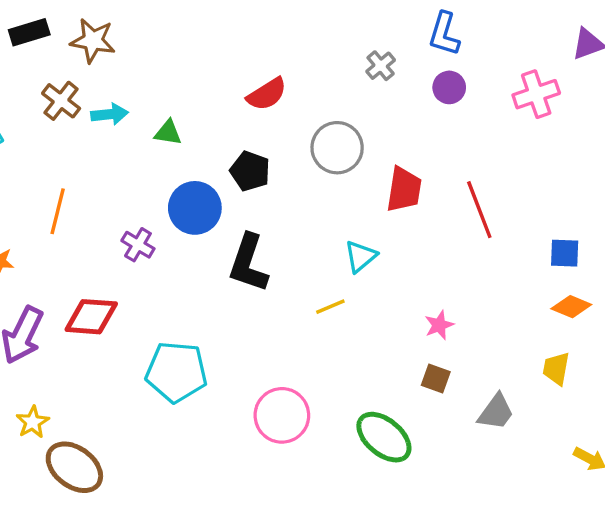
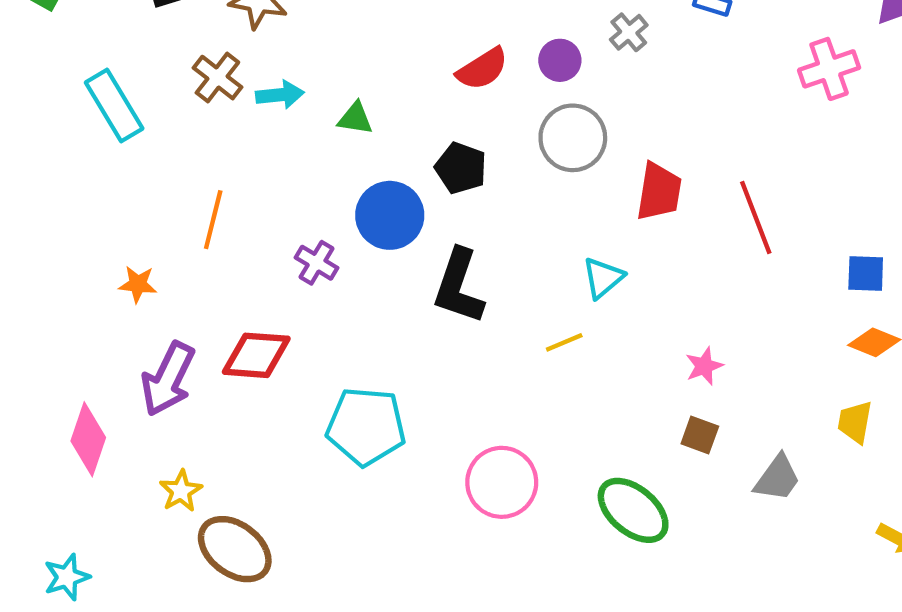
purple circle: (449, 87) -> (560, 60), moved

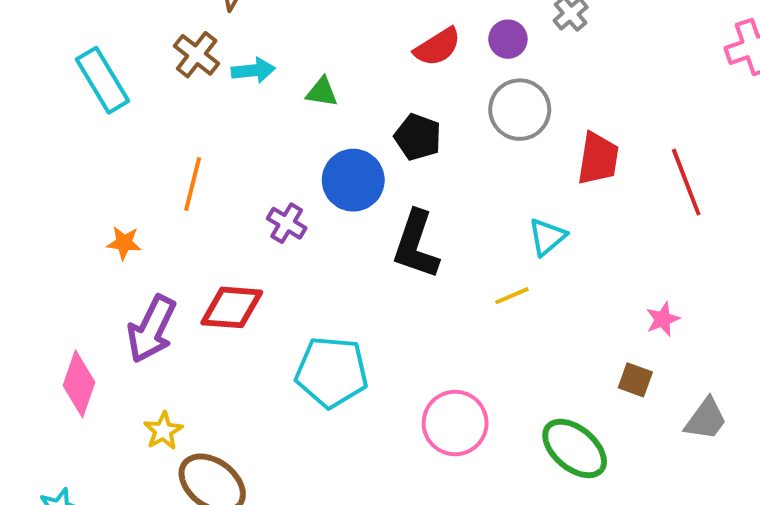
pink star: (704, 366) -> (663, 319), moved

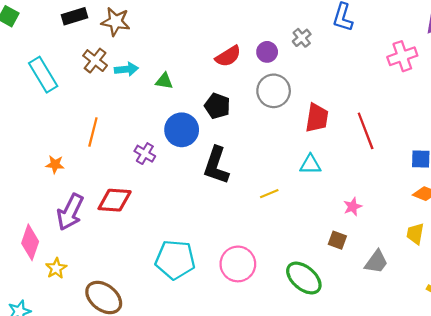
cyan triangle: (547, 237) -> (310, 164), moved, turned 40
cyan pentagon: (332, 372) -> (175, 260), moved
yellow star: (163, 431) -> (56, 268), moved

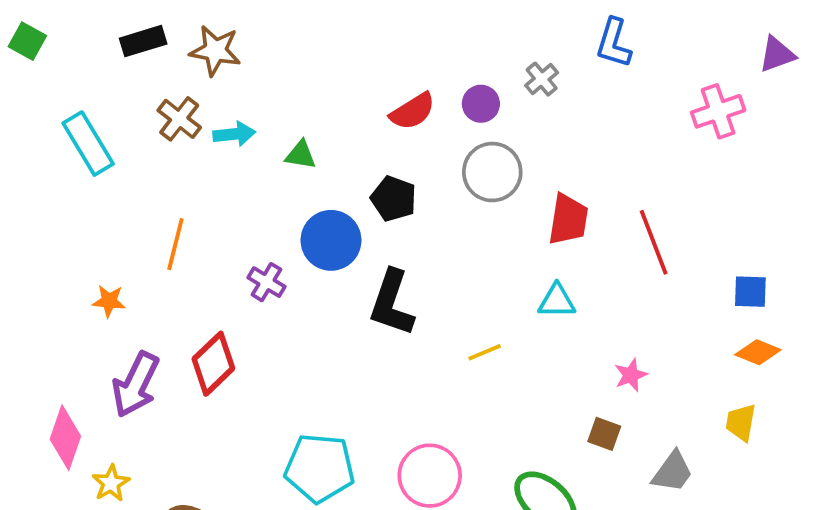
red diamond: (115, 200) -> (213, 364), turned -48

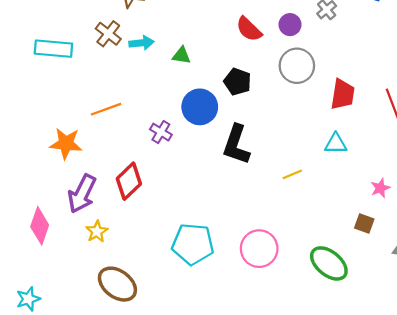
red semicircle: (413, 111) -> (249, 29), turned 76
cyan rectangle: (88, 144) -> (53, 49), turned -54
orange line: (175, 244) -> (106, 109), turned 56
orange star: (109, 301) -> (66, 143), size x1.6
yellow star: (111, 483) -> (97, 231), moved

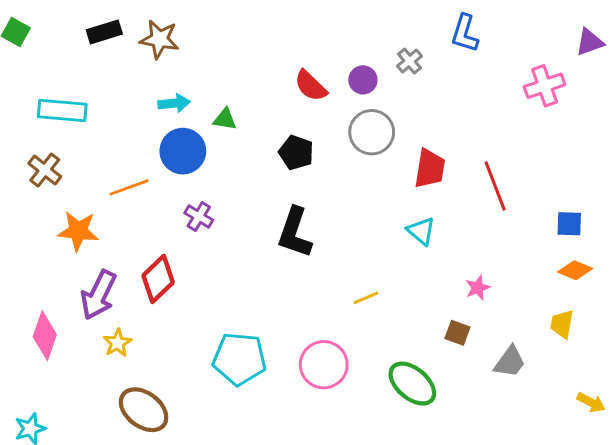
brown cross: (108, 34) -> (45, 170), moved
blue circle: (200, 107) -> (183, 151), moved
cyan triangle: (336, 143) -> (421, 231), turned 40
yellow line: (292, 174) -> (366, 298), moved

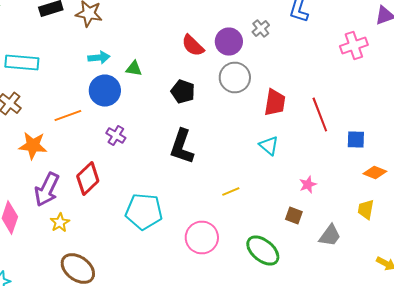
purple circle: (363, 80) -> (229, 42), size x1.4
blue square: (569, 224) -> (356, 140), moved
cyan pentagon: (239, 359) -> (144, 212), moved

